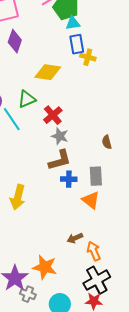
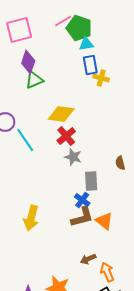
yellow diamond: (48, 72) -> (61, 114), moved
green triangle: (27, 99) -> (34, 80), moved
brown L-shape: (60, 160) -> (82, 217), moved
gray rectangle: (96, 176) -> (91, 181), moved
blue cross: (69, 179) -> (82, 200), turned 35

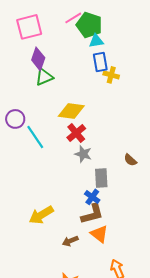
brown semicircle: (120, 163) -> (130, 160), turned -32
yellow arrow: (31, 218) -> (41, 215), turned 45
orange triangle: (104, 221) -> (99, 234), moved
brown arrow: (88, 259) -> (70, 241), moved

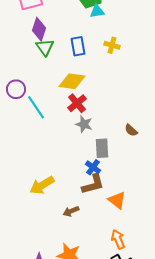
blue rectangle: (100, 62) -> (78, 46), moved
green triangle: (44, 77) -> (45, 47), turned -42
orange triangle: (99, 234) -> (117, 200), moved

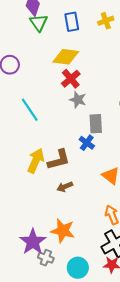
yellow cross: (112, 45) -> (106, 21), turned -35
cyan line: (36, 107) -> (30, 110), moved
brown L-shape: (93, 184) -> (59, 160), moved
yellow arrow: (42, 185) -> (36, 161), turned 145

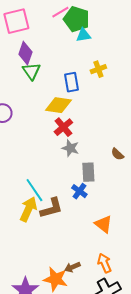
blue rectangle: (72, 22) -> (71, 82), moved
cyan line: (30, 110) -> (34, 190), moved
brown arrow: (65, 187) -> (72, 267), moved

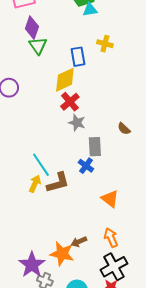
yellow cross: (98, 69) -> (105, 44), turned 35
yellow diamond: (58, 105) -> (65, 80), turned -32
yellow arrow: (28, 209) -> (35, 184), size x0.7

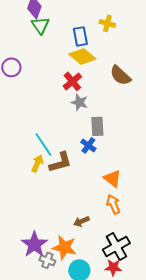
yellow diamond: (65, 80) -> (82, 56), moved, turned 64
brown semicircle: (124, 129) -> (120, 75), moved, size x1.6
orange arrow: (111, 238) -> (113, 204), moved
orange star: (62, 254) -> (64, 247), moved

